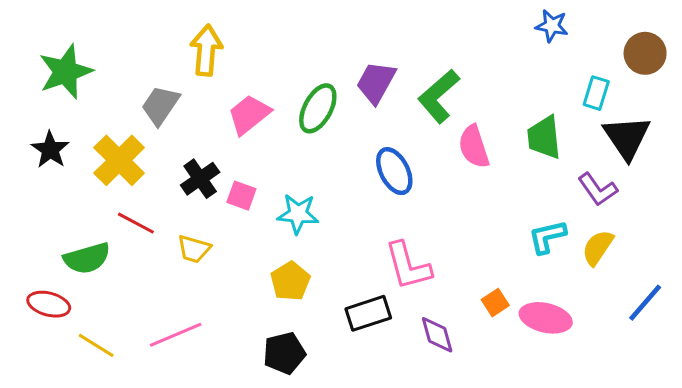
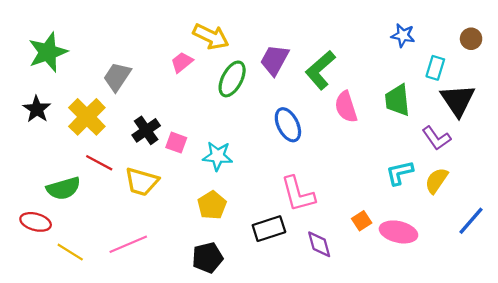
blue star: (552, 26) -> (403, 35), moved
yellow arrow: (206, 50) -> (211, 37), moved, turned 111
brown circle: (645, 53) -> (471, 39), size x0.7
pink trapezoid: (249, 114) -> (182, 62), moved, size x0.7
yellow trapezoid: (194, 249) -> (142, 182), size x1.4

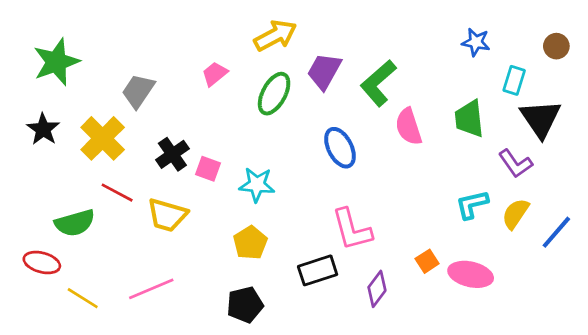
yellow arrow: (211, 37) -> (275, 36), moved, turned -54
blue line: (471, 221) -> (556, 232), moved
purple diamond: (319, 244) -> (377, 289), turned 52

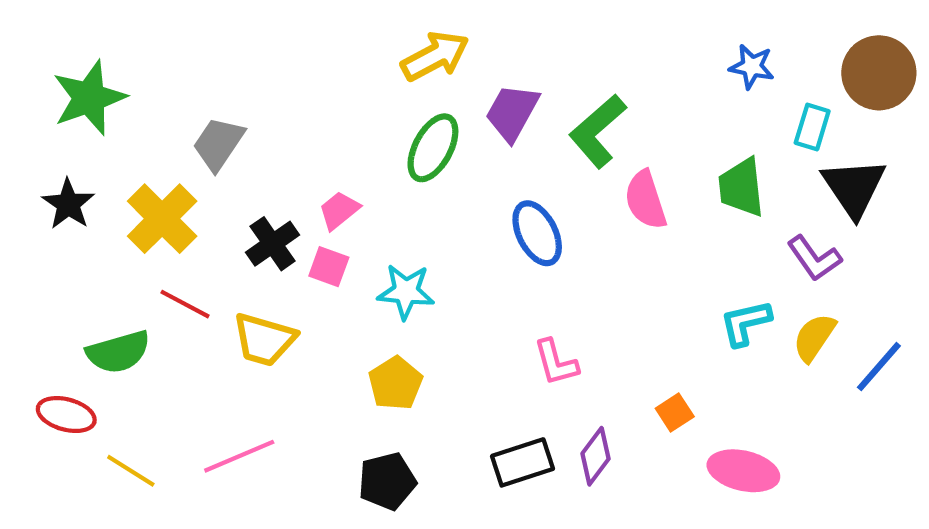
brown circle: (556, 46) -> (879, 73), size x1.8
pink trapezoid: (215, 74) -> (339, 210), moved
pink L-shape: (352, 230) -> (556, 362), size x0.7
black rectangle: (318, 270) -> (523, 462), moved
pink ellipse: (471, 274) -> (743, 471), moved

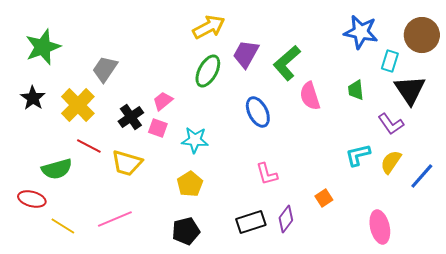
blue star: (752, 67) -> (361, 32), size x1.6
green trapezoid: (741, 187) -> (356, 90), size x0.7
pink ellipse: (743, 471) -> (380, 227), moved, turned 64

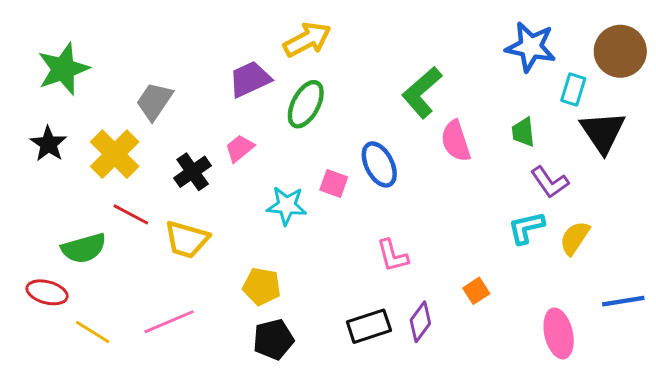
purple trapezoid: (246, 54) -> (250, 79), moved, turned 36
purple L-shape: (391, 124) -> (550, 182), moved
pink square: (158, 128) -> (334, 184), moved
blue line: (422, 176) -> (623, 301), moved, turned 40
yellow pentagon: (190, 184) -> (262, 286), moved, turned -30

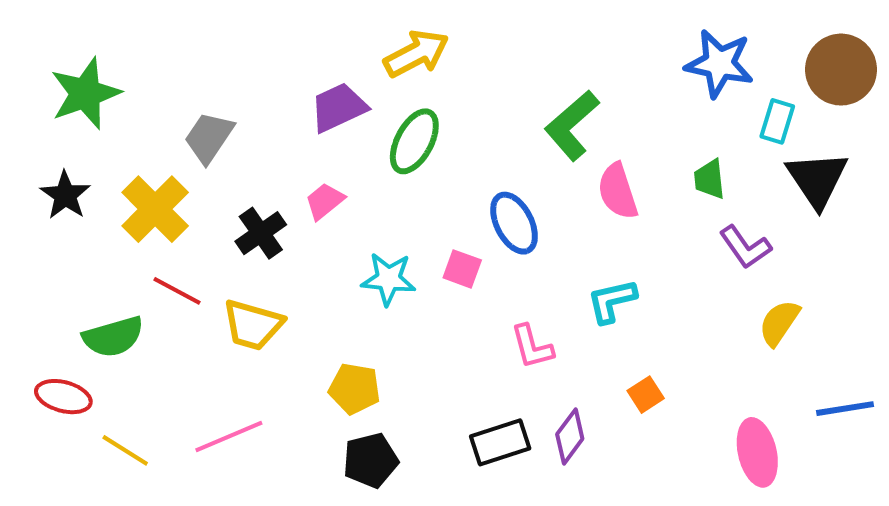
pink square: (334, 184) -> (462, 269), moved
cyan L-shape: (526, 228) -> (612, 301), moved

